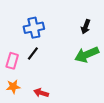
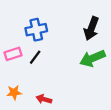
black arrow: (86, 27) -> (91, 29), size x1.5
pink rectangle: (12, 61) -> (13, 54), moved, turned 56

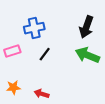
black line: (35, 57) -> (45, 54), moved
green arrow: (92, 58) -> (87, 55), turned 45

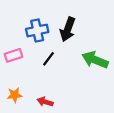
black arrow: (86, 27) -> (68, 29), moved

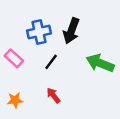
pink rectangle: (13, 55) -> (14, 58), turned 60
red arrow: (45, 102) -> (53, 95), moved, turned 35

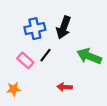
pink rectangle: (14, 58) -> (25, 60), moved
red arrow: (53, 95) -> (65, 87), moved, turned -48

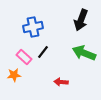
black arrow: (64, 27) -> (81, 20), moved
orange star: (14, 89) -> (14, 75), moved

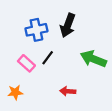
black arrow: (81, 20) -> (68, 25), moved
orange star: (14, 75) -> (15, 92), moved

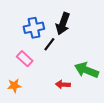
black line: (48, 58) -> (49, 44), moved
green arrow: (93, 59) -> (87, 70), moved

